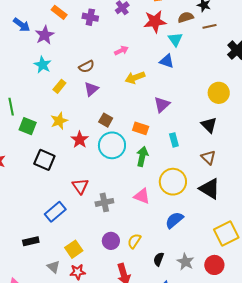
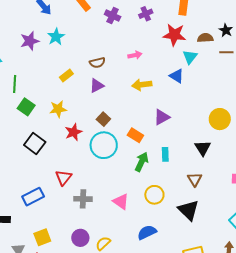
purple star: (45, 35) -> (30, 41), moved
cyan star: (43, 65) -> (56, 37), moved
green arrow: (142, 156) -> (142, 162), moved
yellow circle: (173, 182) -> (154, 195), size x0.7

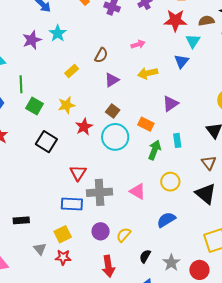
brown semicircle: (97, 63) -> (101, 55), turned -42
blue triangle: (177, 76) -> (181, 61), turned 42
purple triangle: (97, 86) -> (112, 80), moved
blue rectangle: (33, 197) -> (72, 204), moved, turned 35
gray cross: (83, 199) -> (100, 192), size x1.4

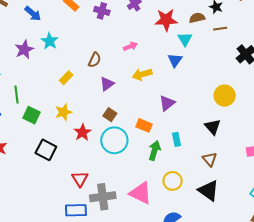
pink triangle: (138, 191) -> (141, 193), size x1.4

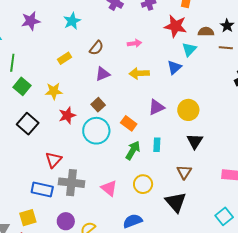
cyan star: (50, 41) -> (72, 21), moved
yellow circle: (225, 96) -> (188, 110), moved
pink triangle: (141, 193) -> (109, 188), size x0.7

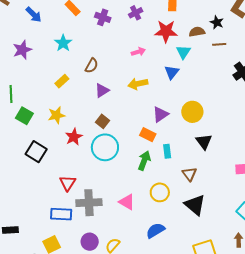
pink arrow: (134, 43) -> (138, 52), moved
orange rectangle: (129, 123) -> (148, 135), moved
brown triangle: (184, 172) -> (189, 174), moved

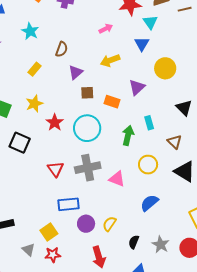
yellow circle: (192, 112) -> (165, 68), moved
brown square: (103, 121) -> (87, 93), moved, turned -32
orange rectangle: (148, 135) -> (112, 102), moved
gray cross: (89, 203) -> (88, 168), moved
blue rectangle: (61, 214) -> (69, 204), moved

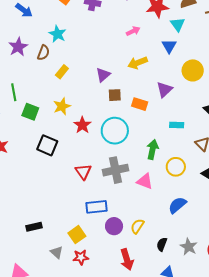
brown semicircle: (62, 49) -> (43, 53), moved
cyan rectangle: (149, 123) -> (177, 125), turned -72
green arrow: (128, 135) -> (153, 149), moved

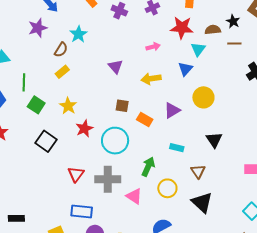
purple star: (18, 47) -> (38, 28), moved
yellow rectangle: (62, 72) -> (62, 72), moved
purple triangle: (103, 75) -> (115, 67), moved, turned -42
yellow star: (62, 106) -> (68, 106), turned -30

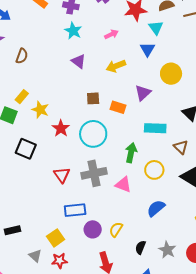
cyan star: (79, 34) -> (73, 31), moved
yellow rectangle: (62, 72) -> (22, 97), moved
cyan rectangle: (177, 148) -> (155, 128), size x1.5

